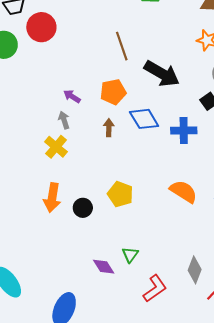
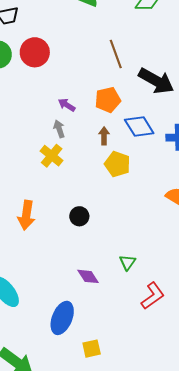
red circle: (41, 27) -> (35, 52), moved
yellow pentagon: (120, 194) -> (117, 164), moved
orange arrow: (52, 198) -> (26, 215), moved
purple diamond: (104, 267) -> (88, 276), moved

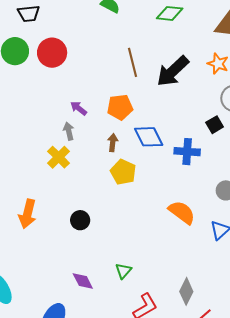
black arrow: (156, 81) -> (173, 71), moved, turned 102

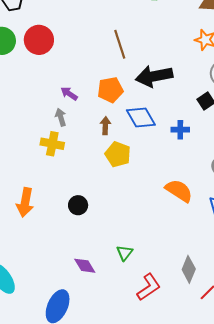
black arrow: (173, 71) -> (154, 76), moved, turned 36
blue cross: (187, 152) -> (180, 130), size x0.7
yellow cross: (59, 157) -> (52, 144), turned -30

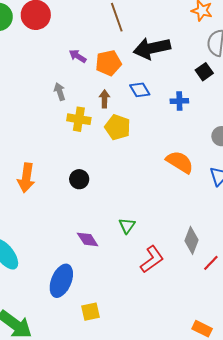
purple arrow: (69, 94) -> (78, 56), moved
blue diamond: (141, 117) -> (140, 90), size x0.7
yellow cross: (52, 144) -> (79, 119), moved

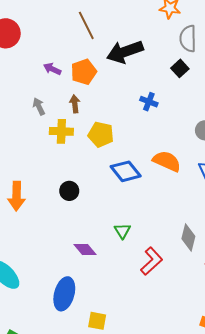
blue diamond: (140, 90) -> (126, 171), moved, size x1.4
brown arrow: (104, 99) -> (75, 104), moved
blue cross: (179, 101) -> (149, 102), moved, turned 30
yellow square: (90, 312) -> (97, 321), turned 30

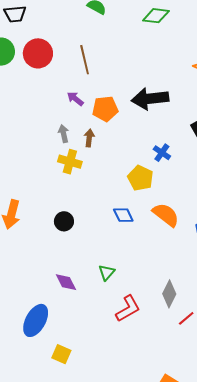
brown line: (86, 25) -> (85, 60), moved
gray arrow: (39, 106) -> (64, 134), moved
yellow pentagon: (101, 135) -> (140, 178), moved
blue diamond: (126, 171) -> (123, 215), size x0.7

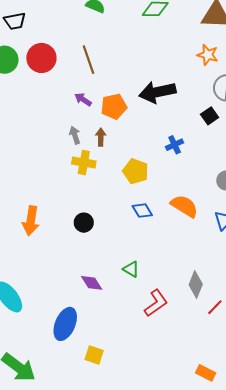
blue cross: (162, 153) -> (175, 145), turned 36
yellow pentagon: (140, 178) -> (136, 171), moved
green triangle: (107, 272) -> (131, 269), turned -36

